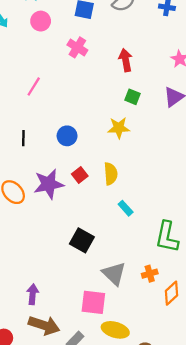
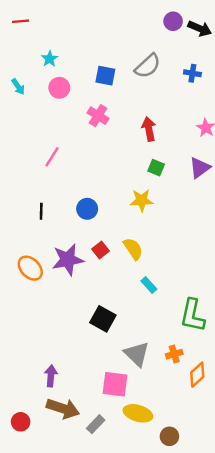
yellow semicircle: (111, 174) -> (133, 249), turned -30

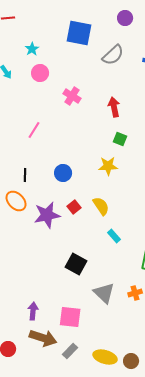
purple circle: (173, 21) -> (125, 18), moved
blue square: (105, 76) -> (79, 33), moved, size x1.5
orange ellipse: (30, 268) -> (16, 201), moved
pink square: (115, 384) -> (70, 317), moved
yellow ellipse: (138, 413) -> (105, 357), moved

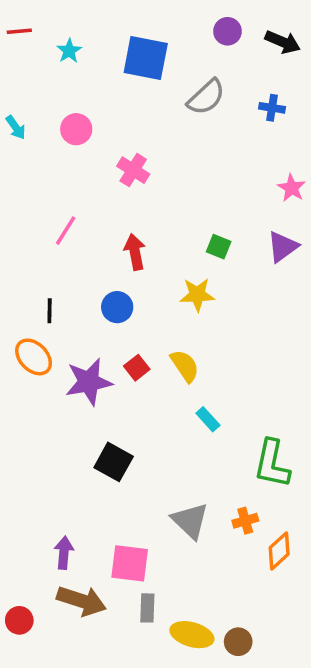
cyan star: (32, 49) -> (69, 51), moved
red arrow: (114, 107) -> (135, 252), moved
black square: (76, 264) -> (114, 462), moved
gray rectangle: (70, 351) -> (147, 608), moved, turned -42

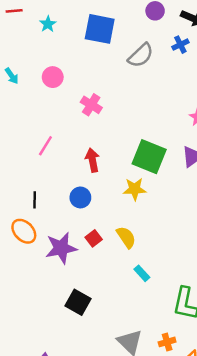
blue cross: (272, 108) -> (180, 45), moved, turned -35
green square: (219, 247) -> (149, 157), size x2.0

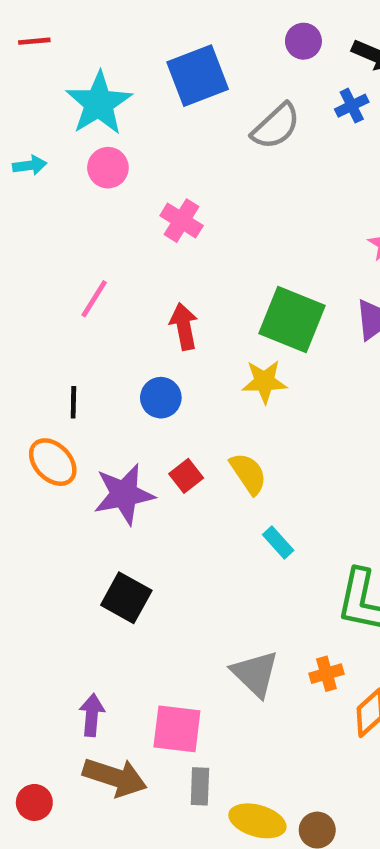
cyan star: (48, 24) -> (99, 103), moved, size x2.0
blue square: (100, 29) -> (198, 76), turned -32
cyan arrow: (12, 76) -> (30, 165), turned -63
black square: (78, 302) -> (126, 598), moved

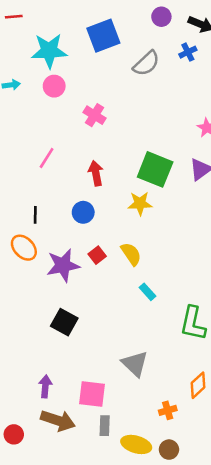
cyan star: (99, 103) -> (49, 51), turned 30
orange cross: (326, 674) -> (168, 410), moved

